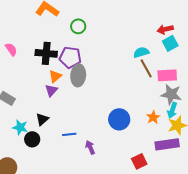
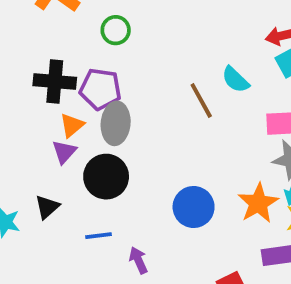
cyan semicircle: (141, 52) -> (235, 80), turned -119
brown line: (146, 68) -> (201, 101), moved
orange star: (153, 117) -> (258, 203), size x1.5
black circle: (32, 139) -> (106, 177), moved, size x1.5

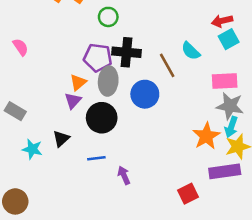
black cross: (55, 81) -> (127, 52), moved
blue circle: (194, 207) -> (145, 94), moved

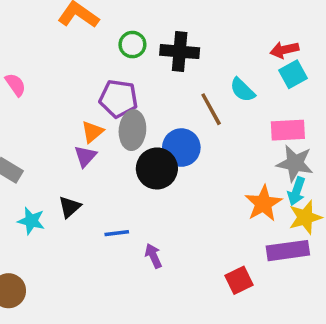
black cross: (127, 52) -> (180, 52), moved
black circle: (102, 118) -> (157, 168), moved

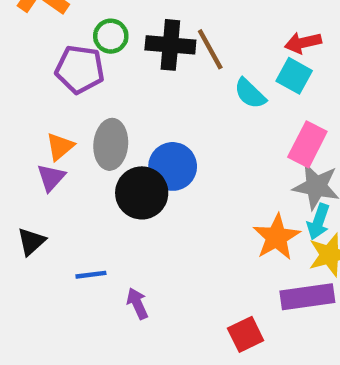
cyan square: (293, 74) -> (294, 76), moved, turned -32
purple pentagon: (118, 99) -> (80, 69), moved
brown line: (211, 109) -> (210, 49), moved
pink rectangle: (288, 130) -> (307, 144), turned -60

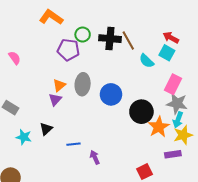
red arrow: (303, 43) -> (171, 38), turned 42
black circle: (142, 193) -> (141, 112), moved
purple rectangle: (307, 297) -> (173, 154), size x0.7

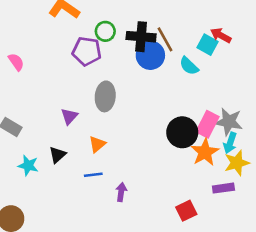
cyan square: (167, 53) -> (208, 45), moved
pink rectangle: (173, 84) -> (208, 124), moved
orange triangle: (59, 85) -> (97, 144), moved
blue circle: (111, 94) -> (150, 55), moved
purple arrow: (95, 157) -> (121, 192), turned 32

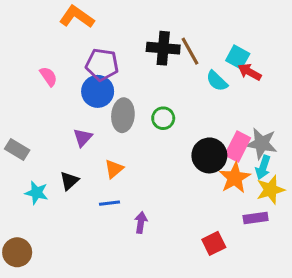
green circle: (105, 31) -> (163, 118), moved
red arrow: (221, 35) -> (250, 72), moved
blue circle: (150, 55) -> (98, 91), moved
pink semicircle: (16, 62) -> (48, 76), moved

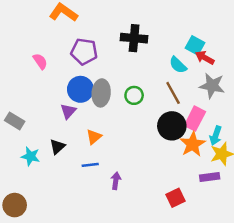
brown line: (190, 51) -> (173, 93), moved
blue circle: (98, 91) -> (80, 89), moved
gray star: (262, 144) -> (212, 86), moved

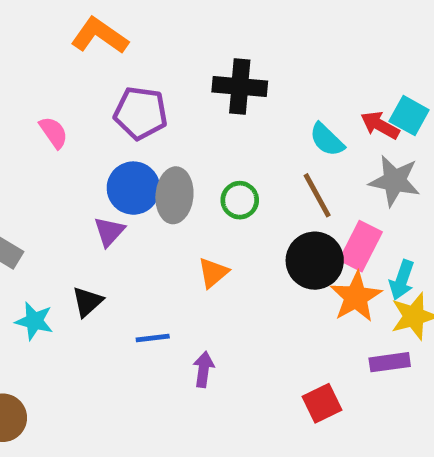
cyan square: (195, 45) -> (409, 116), moved
orange triangle: (94, 137) -> (213, 273), moved

